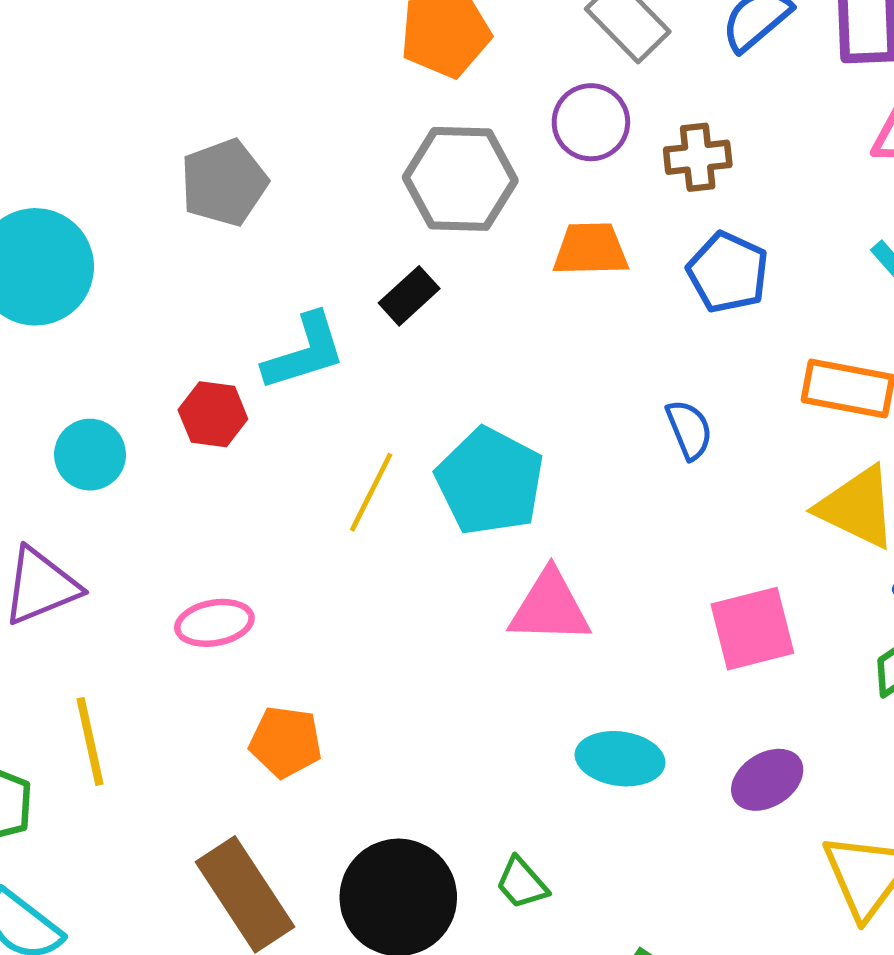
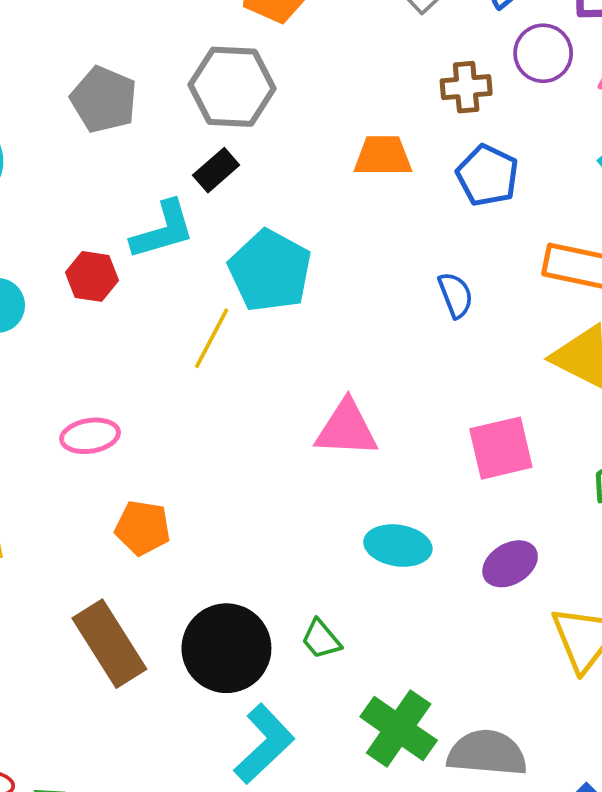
purple circle: (591, 122) -> (543, 53), moved
gray hexagon: (460, 179) -> (232, 87), moved
gray pentagon: (224, 183) -> (104, 100), turned -30
black rectangle: (409, 296) -> (216, 170), moved
cyan pentagon: (490, 481) -> (270, 271), moved

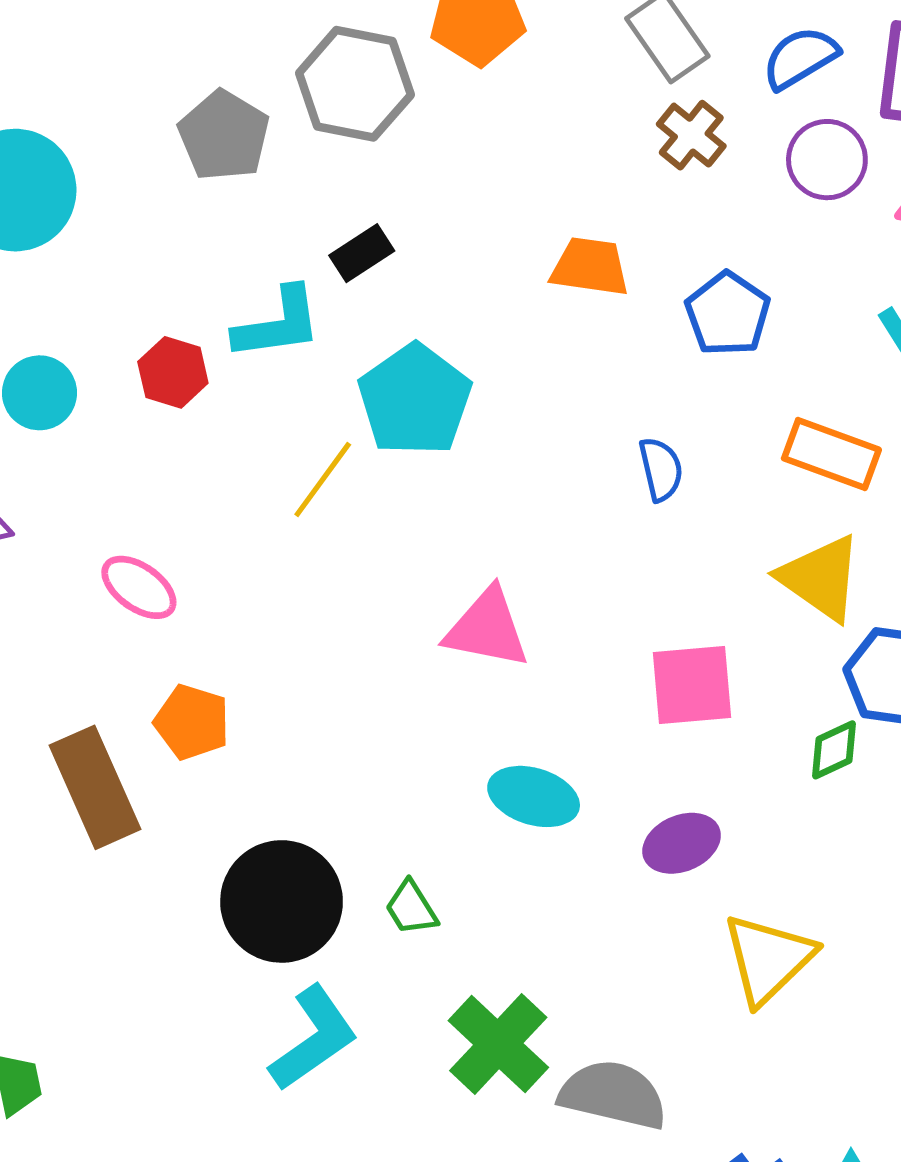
gray hexagon: (232, 87) -> (355, 84), moved
brown cross: (466, 87) -> (691, 135), moved, turned 36
pink ellipse: (90, 436) -> (139, 587), turned 36
brown rectangle: (109, 644) -> (95, 787), moved

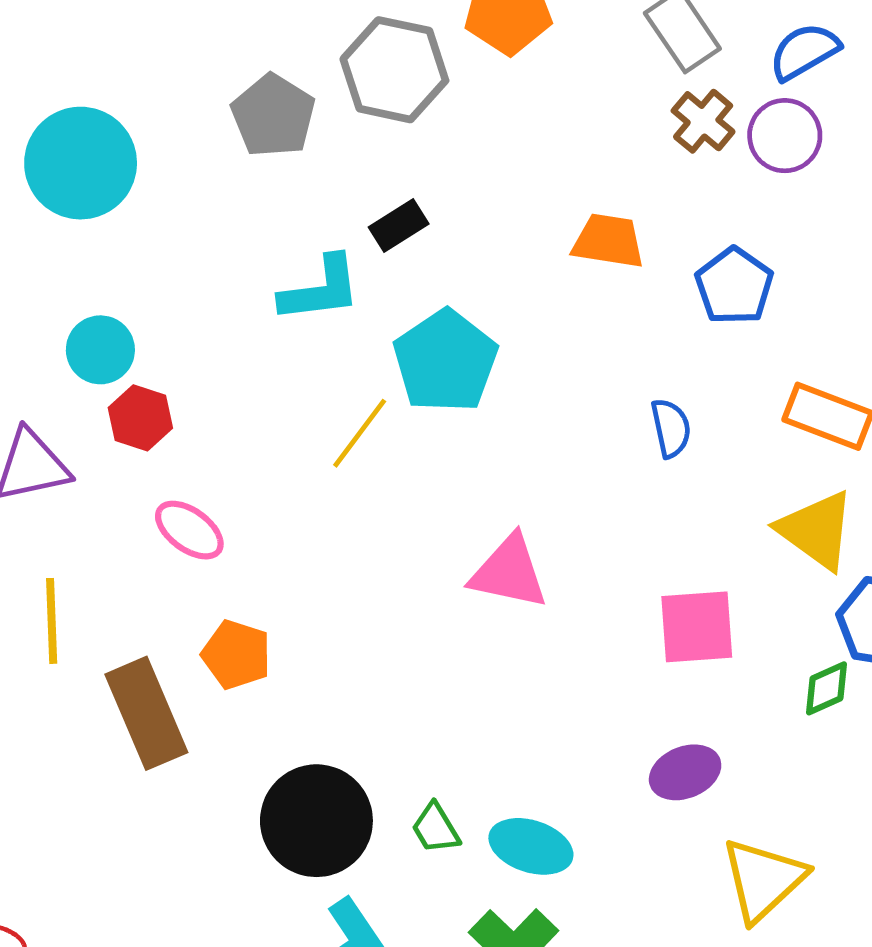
purple circle: (827, 160) -> (785, 136), moved
red hexagon: (173, 372) -> (140, 418), moved
cyan ellipse: (534, 796) -> (531, 846), moved

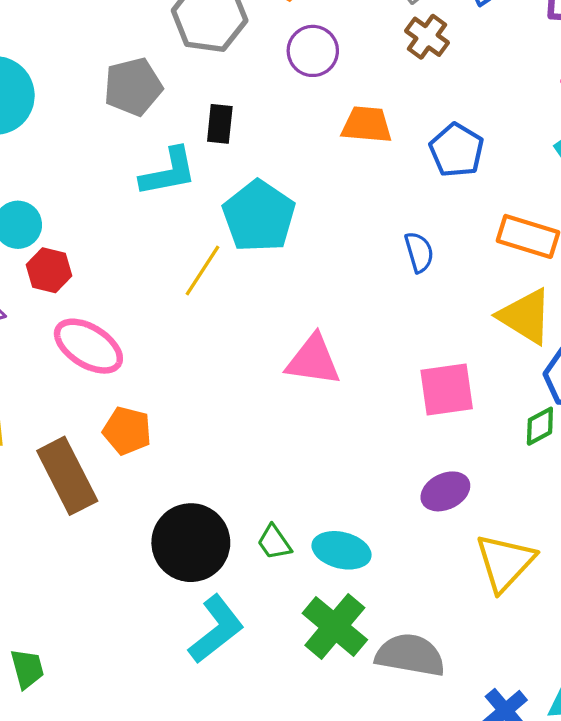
gray pentagon: (273, 116) -> (133, 87), moved, turned 30
purple circle: (785, 136) -> (313, 51), moved
black rectangle: (399, 226) -> (220, 124), turned -48
pink ellipse: (189, 530) -> (88, 346), size x1.4

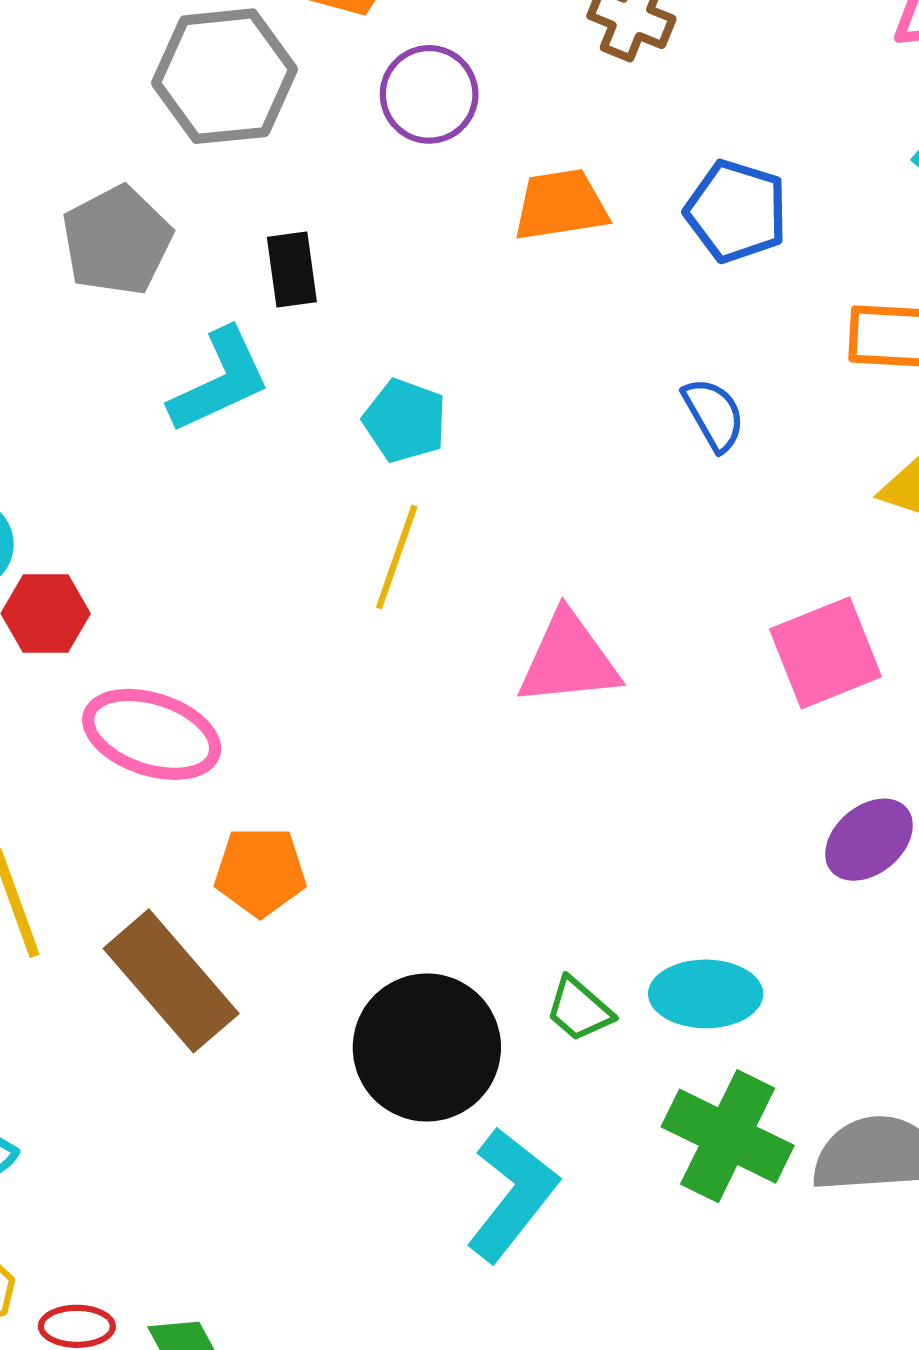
cyan pentagon: (259, 216) -> (405, 421), size x0.6
yellow line: (203, 271) -> (397, 557), moved

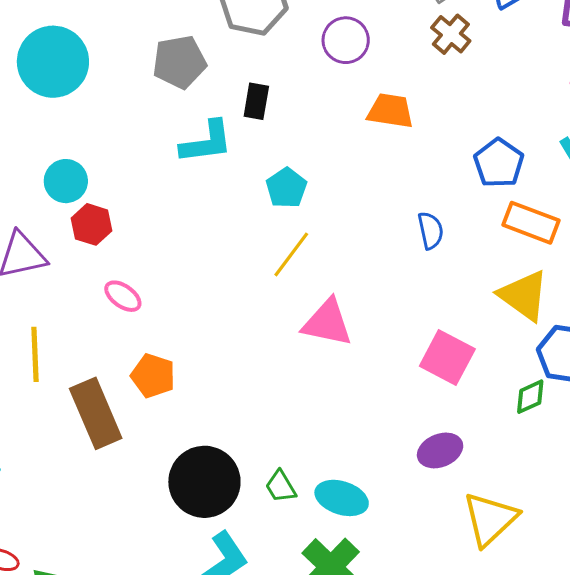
blue pentagon: (736, 211) -> (499, 163), moved
yellow line: (397, 557) -> (291, 254), moved
pink square: (826, 653) -> (447, 358), turned 32
pink ellipse: (152, 734) -> (123, 296), size x0.6

